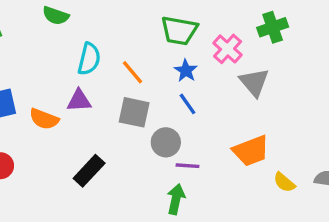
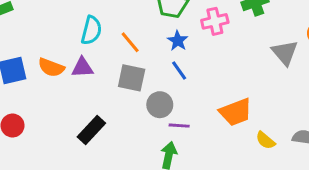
pink cross: (228, 49) -> (215, 21), turned 35
gray triangle: (254, 82) -> (285, 53), moved
orange semicircle: (44, 119) -> (51, 67), moved

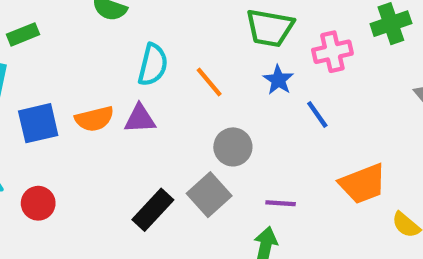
orange semicircle: (51, 67) -> (94, 119), turned -35
blue line: (179, 70) -> (317, 115), moved
gray square: (132, 78) -> (209, 195), moved, turned 36
gray circle: (160, 105) -> (233, 147), moved

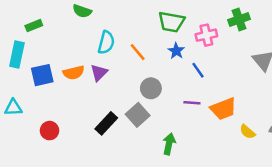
purple triangle: (140, 119) -> (99, 73), turned -42
red circle: (38, 203) -> (49, 131), moved
purple line: (281, 203) -> (192, 103), moved

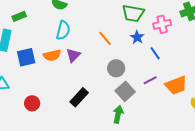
cyan semicircle: (106, 42) -> (63, 30), moved
purple line: (192, 103) -> (150, 80), turned -32
gray square: (138, 115) -> (125, 91), moved
green arrow: (169, 144) -> (118, 114), moved

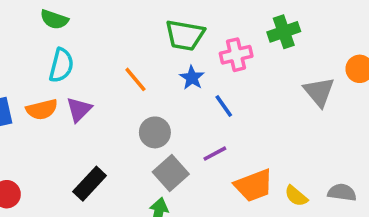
orange trapezoid: (176, 85) -> (254, 185), moved

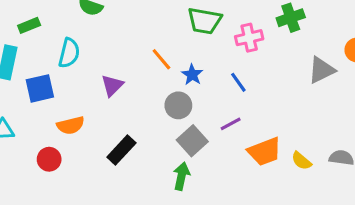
cyan semicircle: (61, 65) -> (69, 53), moved
blue star: (192, 78) -> (192, 75), moved
gray triangle: (319, 92) -> (321, 70), turned 44
orange semicircle: (42, 109) -> (71, 125), moved

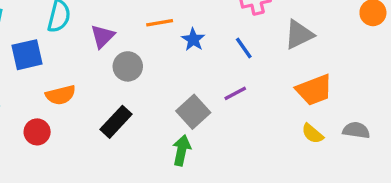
orange line: (161, 59) -> (160, 23), turned -60
gray triangle: (321, 70) -> (299, 35), moved
purple triangle: (112, 85) -> (103, 36), moved
gray circle: (178, 105) -> (128, 66), moved
orange trapezoid: (265, 152) -> (314, 90), moved

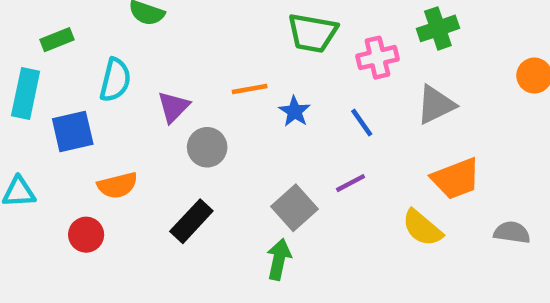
yellow semicircle: (313, 134) -> (422, 228), moved, size x1.4

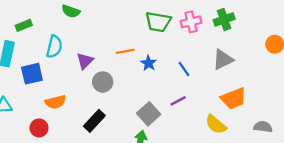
pink cross: (377, 58) -> (191, 22), moved

